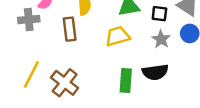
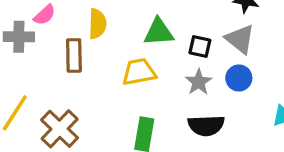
black semicircle: (155, 72) -> (206, 125), moved

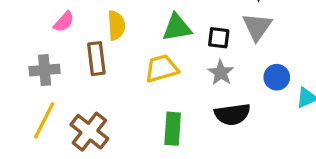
gray cross: (19, 37) -> (45, 70), moved
gray triangle: (240, 39) -> (257, 27), turned 32
blue circle: (239, 78) -> (277, 77), moved

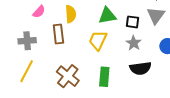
yellow trapezoid: (162, 68) -> (98, 40), turned -50
brown cross: (89, 132) -> (68, 76), moved

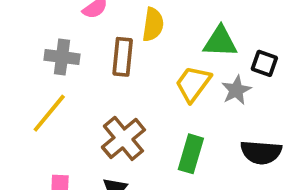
gray star: (134, 43) -> (236, 90), moved

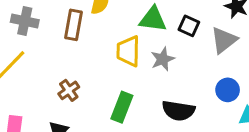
black square: (264, 63) -> (189, 26), moved
yellow trapezoid: (193, 84) -> (128, 51), turned -40
brown cross: (123, 138) -> (69, 90), size x0.6

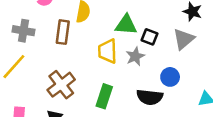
black square: (189, 26) -> (149, 37), moved
brown cross: (69, 90) -> (61, 85), size x1.6
blue circle: (228, 90) -> (170, 77), moved

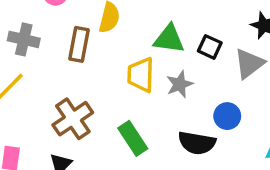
black square: (149, 37) -> (210, 47), moved
green rectangle: (104, 96) -> (133, 138), turned -55

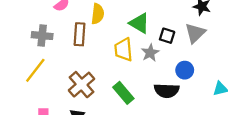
green triangle: (169, 39) -> (139, 23), turned 30
black square: (210, 47) -> (167, 36), moved

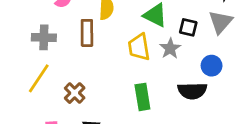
brown cross: (82, 85) -> (75, 93), moved, size x0.7
green rectangle: (123, 93) -> (142, 97), turned 35

